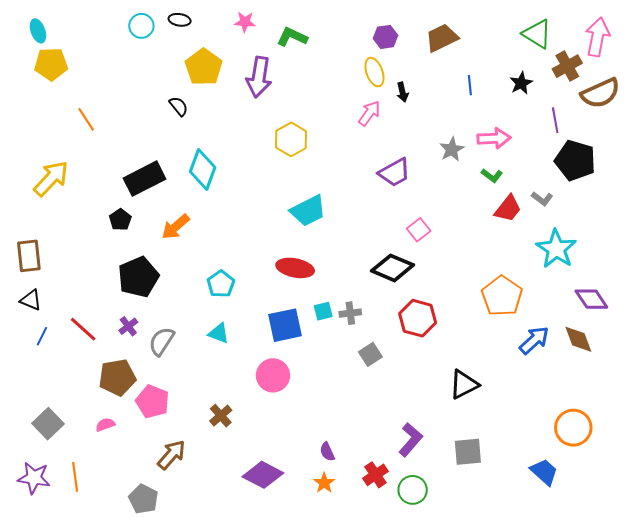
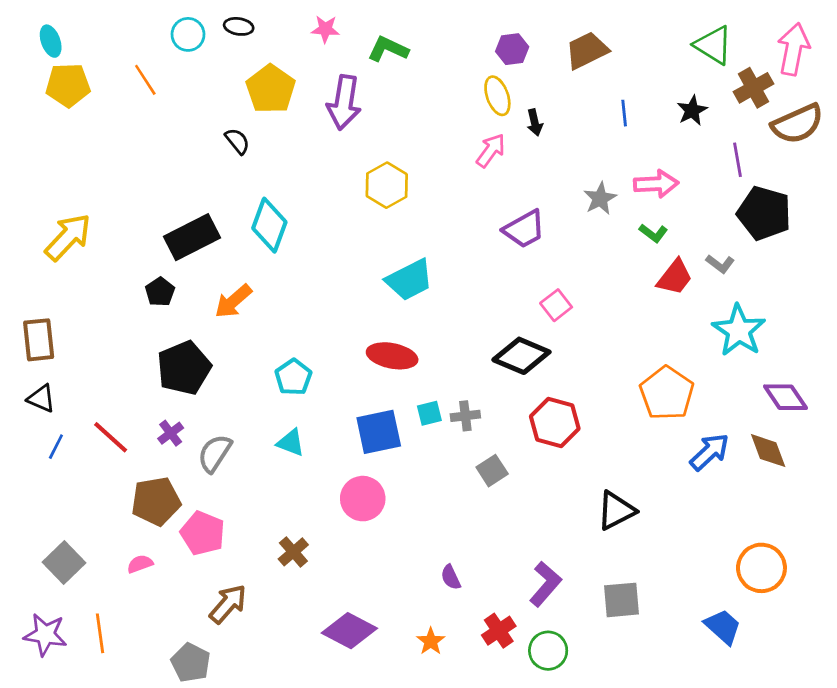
orange line: (86, 119) -> (145, 80), moved
purple semicircle: (327, 452) -> (451, 577), moved

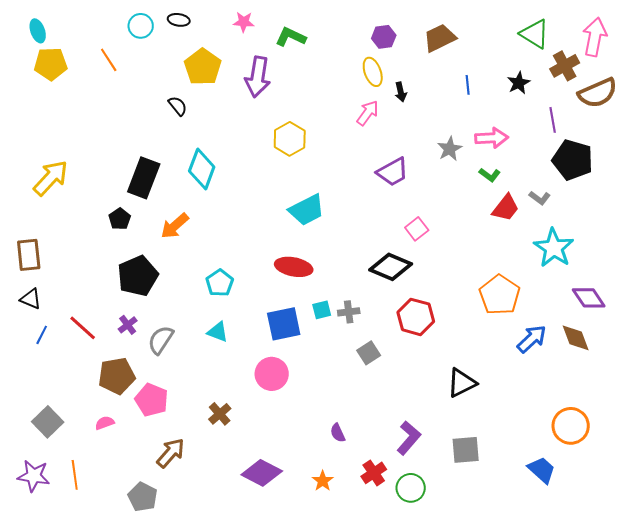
black rectangle: (192, 237) -> (144, 178), turned -42

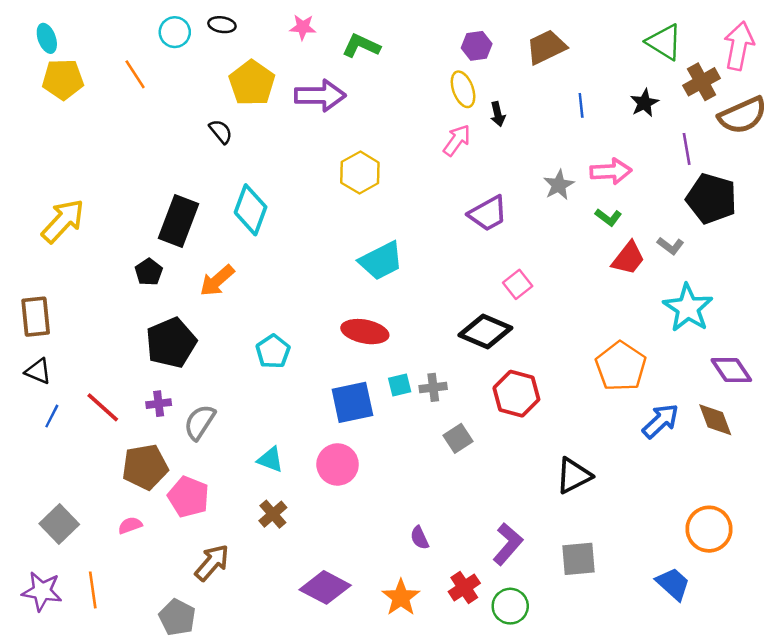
purple arrow: (258, 77) -> (320, 95), turned -99
purple cross: (128, 325) -> (159, 404), turned 30
cyan triangle: (218, 332) -> (270, 460), moved
orange star: (323, 481) -> (401, 597), size x1.4

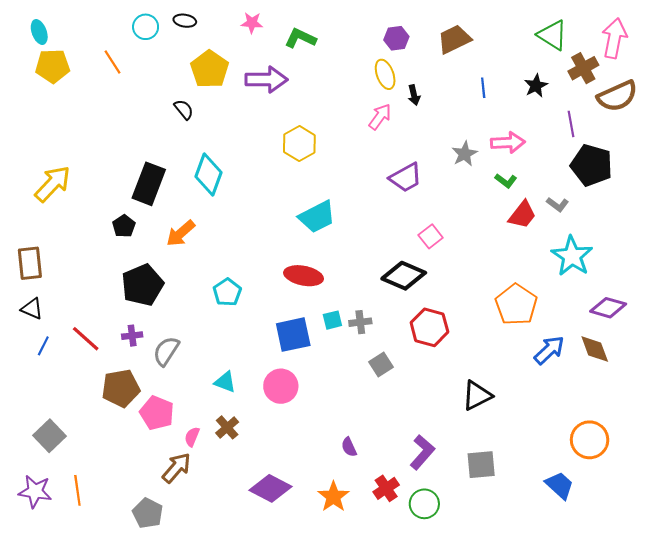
purple diamond: (731, 370) -> (608, 308), turned -40
pink semicircle: (130, 525) -> (192, 437), moved, turned -48

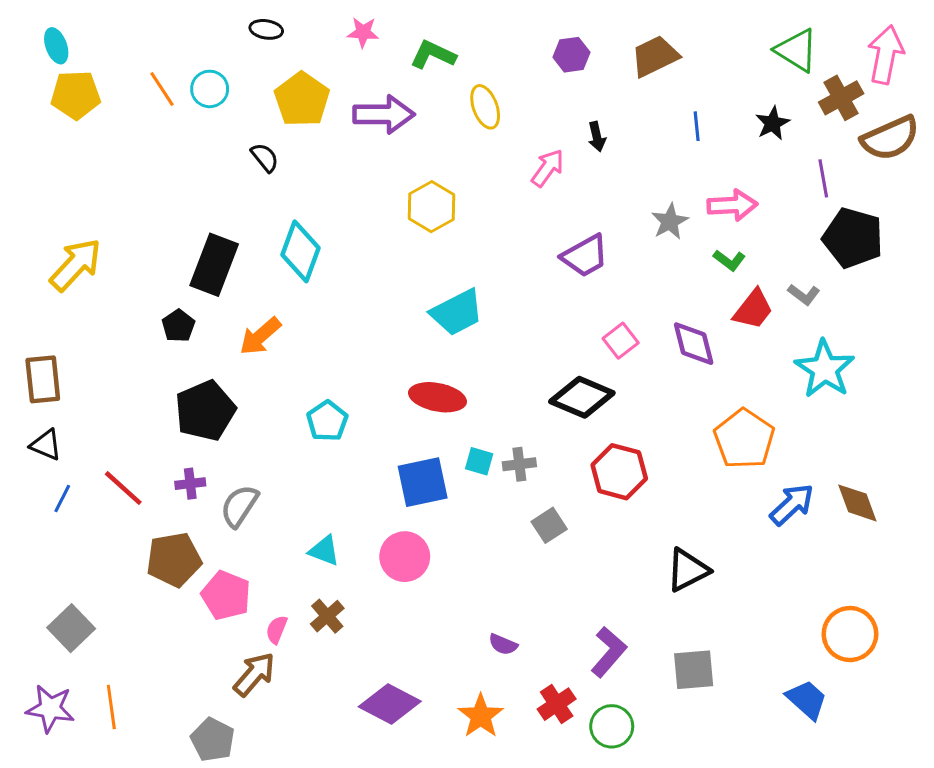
cyan circle: (146, 27) -> (210, 89), moved
yellow ellipse: (385, 74) -> (485, 107), moved
purple diamond: (608, 308) -> (694, 344), moved, turned 60
cyan square: (332, 320) -> (479, 461), turned 30
purple semicircle: (349, 447) -> (503, 644), turned -42

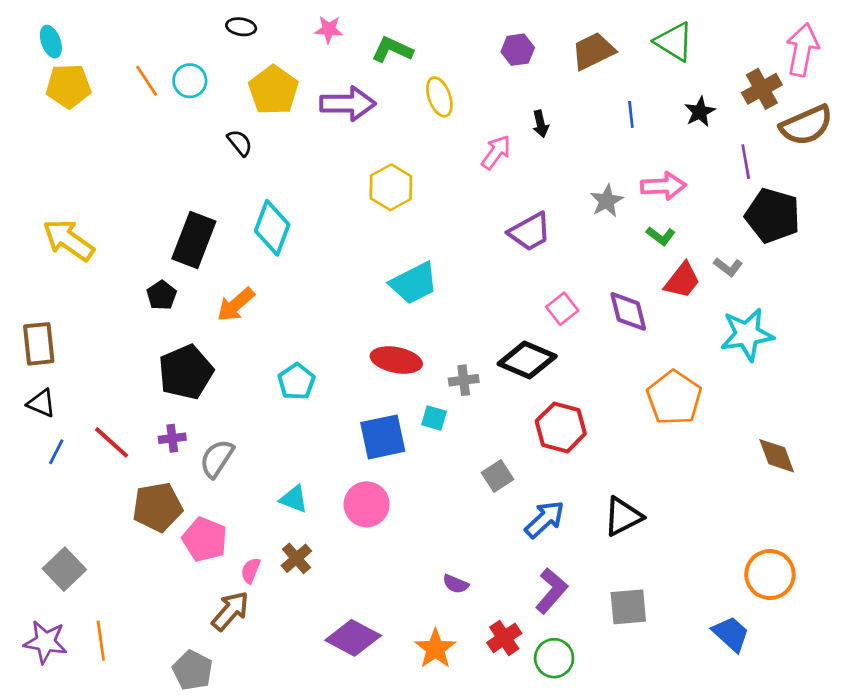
green triangle: (796, 50) -> (674, 42), moved
yellow arrow: (76, 265) -> (68, 240), turned -98
cyan star: (825, 369) -> (747, 334), turned 30
gray cross: (519, 464) -> (464, 380), moved
blue arrow: (792, 504) -> (545, 519), moved

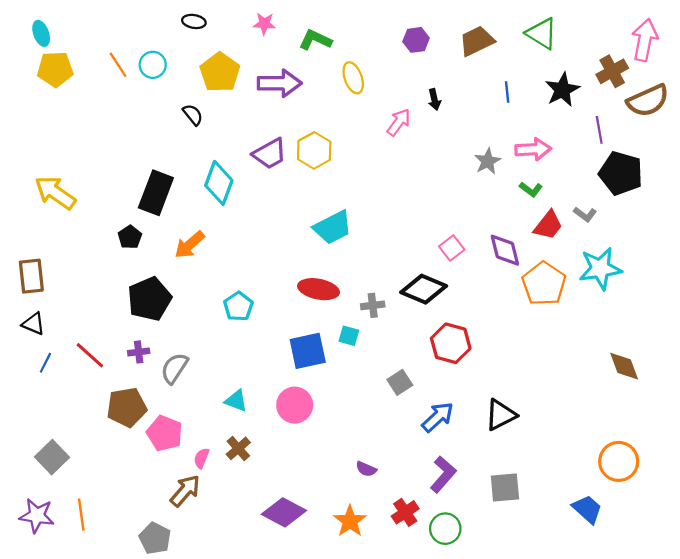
black star: (700, 112) -> (562, 90), size x1.4
purple trapezoid: (530, 232) -> (270, 154), moved
orange pentagon: (674, 398) -> (544, 284), moved

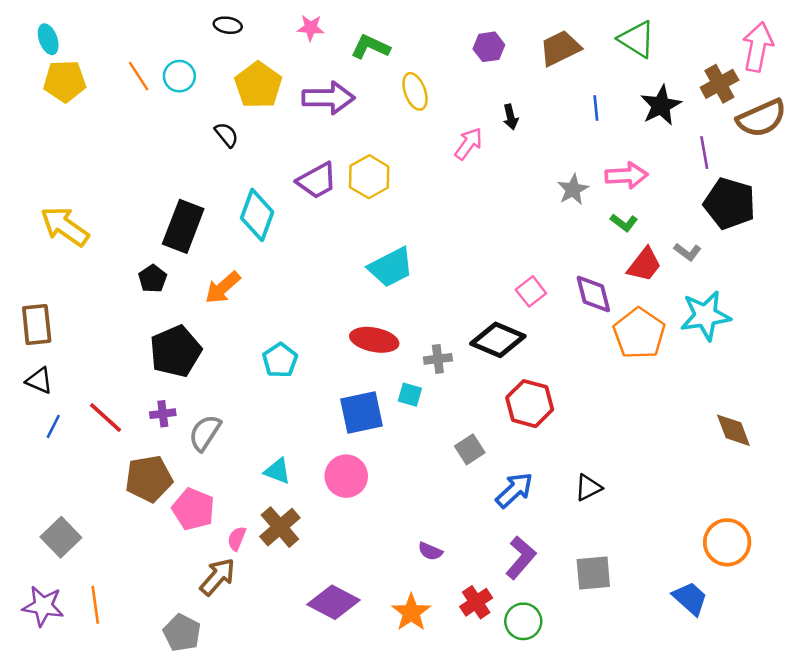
black triangle: (501, 415) -> (588, 488), size x0.7
brown cross: (238, 448) -> (280, 527), size x1.4

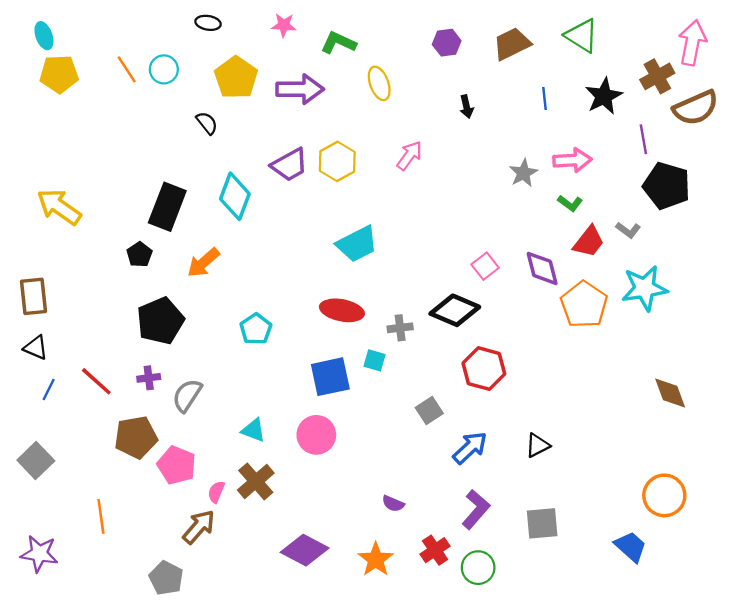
pink arrow: (469, 144) -> (409, 156), moved
gray square: (61, 537) -> (36, 461), moved
orange line: (95, 605) -> (101, 516), moved

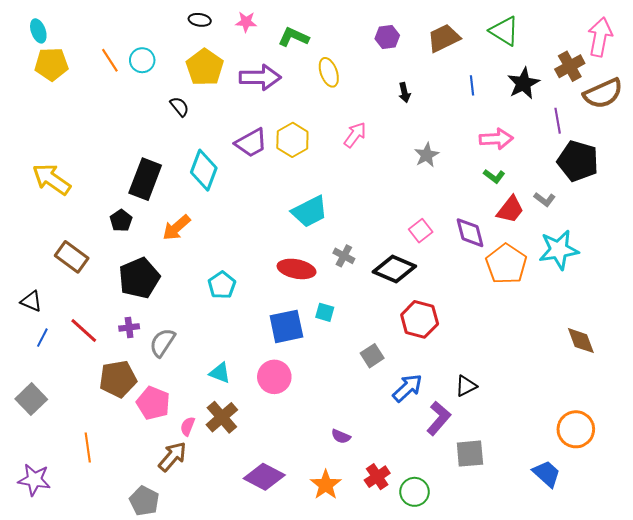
black ellipse: (208, 23) -> (200, 20), moved
gray star: (524, 173) -> (427, 155), moved
brown rectangle: (33, 296) -> (72, 257), moved, turned -48
gray cross: (400, 328) -> (344, 256), moved, turned 35
purple L-shape: (476, 509) -> (439, 418), moved

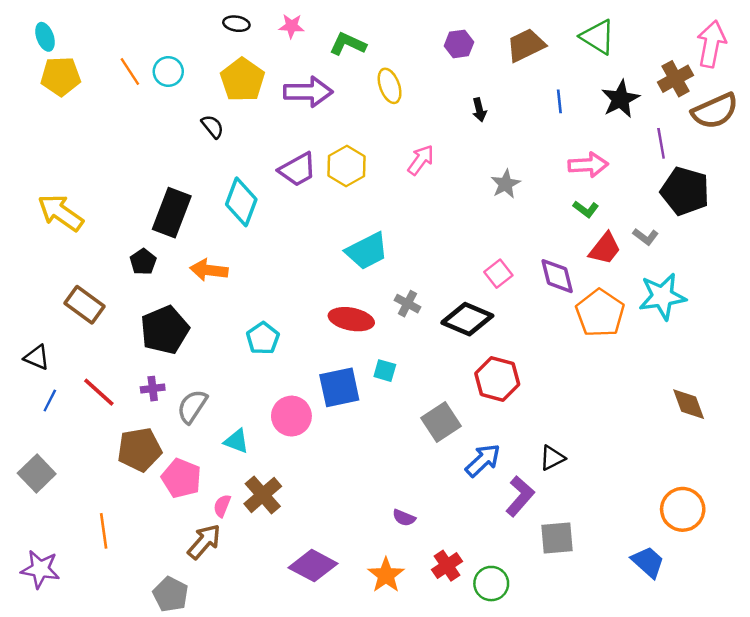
orange arrow: (176, 228) -> (209, 270), turned 48
gray square: (372, 356) -> (441, 422), size x1.4
cyan triangle: (220, 373) -> (236, 441), moved
pink circle: (274, 377) -> (291, 416), moved

